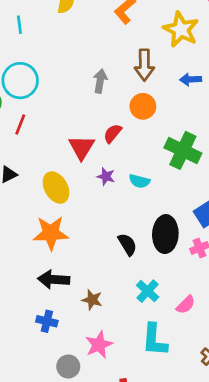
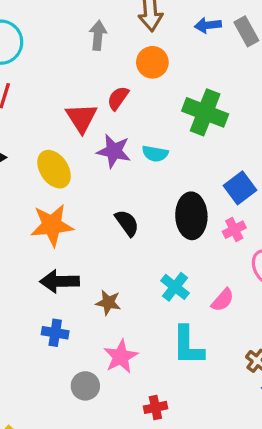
purple star: (106, 176) -> (114, 151), size x1.5
black semicircle: (127, 244) -> (127, 223), moved

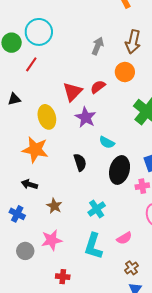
cyan semicircle: (155, 154) -> (107, 142), moved
black arrow: (60, 281) -> (29, 184), size x0.7
pink semicircle: (223, 300) -> (124, 238), moved

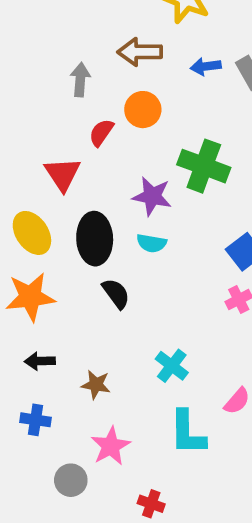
brown arrow: (133, 42) -> (140, 52), turned 95
red semicircle: (98, 87) -> (101, 133), moved
purple star: (86, 117) -> (152, 196), moved
black ellipse: (120, 170) -> (95, 239), moved
red cross: (63, 277) -> (151, 504), turned 32

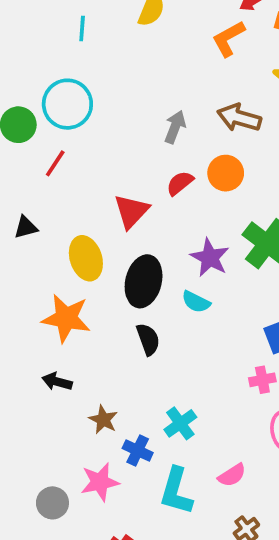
blue cross: (36, 420) -> (138, 450), moved

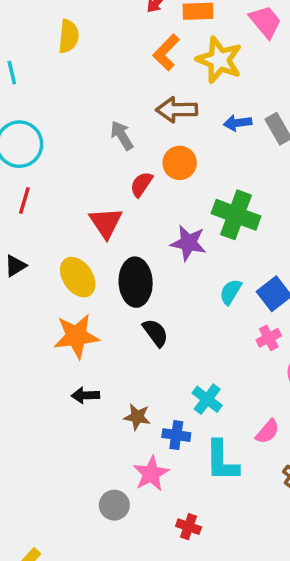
orange L-shape: (228, 39) -> (166, 52), moved
gray arrow: (175, 127) -> (122, 135), turned -36
cyan semicircle: (196, 302) -> (231, 292), moved, turned 112

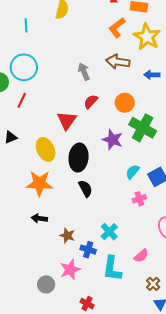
orange circle: (180, 163) -> (125, 103), moved
pink cross: (269, 338) -> (139, 199), moved

